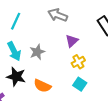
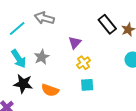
gray arrow: (58, 15) -> (44, 18), moved
cyan line: (16, 21) -> (17, 29), turned 30
cyan square: (80, 84) -> (87, 85), turned -32

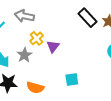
purple triangle: (75, 43) -> (53, 47), moved
yellow cross: (84, 63) -> (37, 38), moved

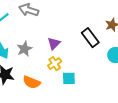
black rectangle: (88, 18) -> (90, 38), moved
yellow cross: (37, 38) -> (55, 64), moved

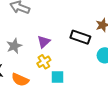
black rectangle: (90, 38) -> (80, 37), turned -36

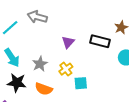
purple triangle: (44, 42) -> (68, 42), moved
gray star: (14, 46) -> (40, 64), moved

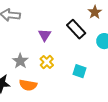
black rectangle: (100, 41) -> (76, 29), turned 42
cyan square: (81, 83) -> (80, 71), moved, turned 32

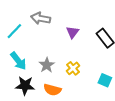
purple triangle: (45, 35) -> (73, 32), moved

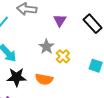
gray star: (47, 65) -> (46, 47), moved

